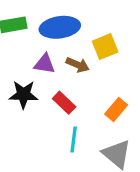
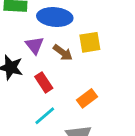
purple triangle: (44, 64) -> (35, 45), turned 30
cyan line: (74, 140) -> (45, 116), turned 30

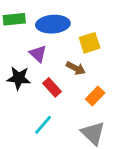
brown arrow: (63, 53) -> (76, 68), moved
cyan line: (45, 116) -> (43, 125), moved

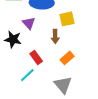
brown arrow: (76, 68) -> (55, 36), turned 56
red rectangle: (52, 87) -> (36, 57), moved

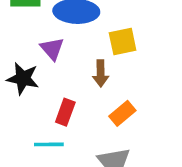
red rectangle: (36, 57) -> (65, 112), turned 56
cyan line: (27, 75) -> (49, 144), turned 42

